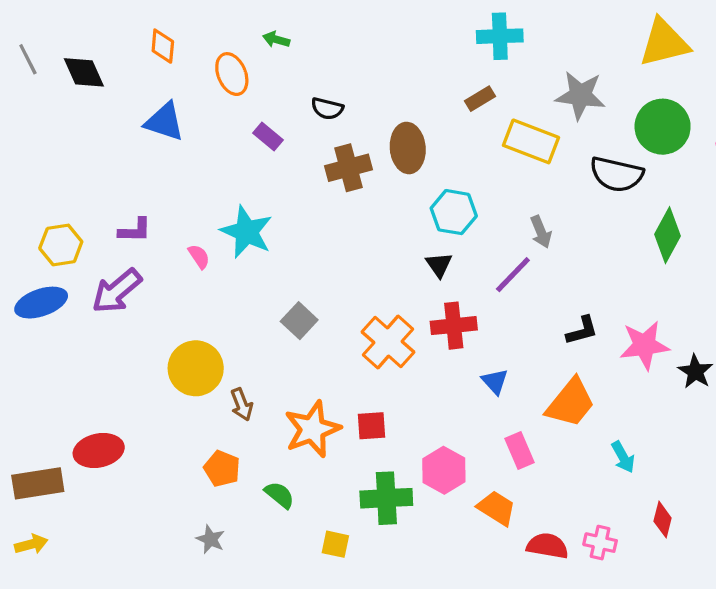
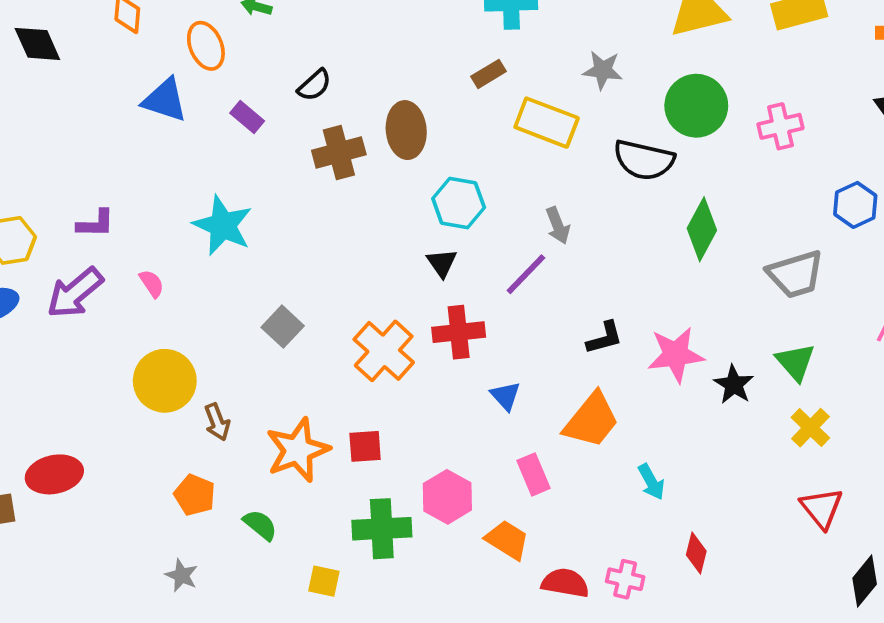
gray star: (580, 95) -> (603, 70), size x0.7
black semicircle: (327, 109) -> (314, 85), turned -56
blue triangle: (164, 122) -> (165, 100), moved
pink semicircle: (199, 257) -> (152, 284), moved

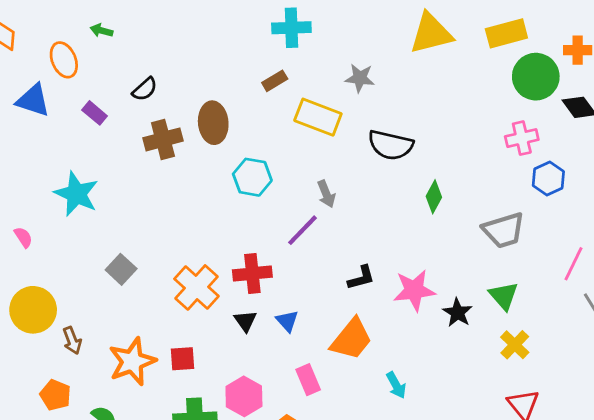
green circle: (696, 106) -> (536, 77), moved
pink cross: (780, 126) -> (522, 138), moved
green diamond: (702, 229) -> (434, 197), size x0.7
black triangle: (442, 263) -> (245, 321), moved

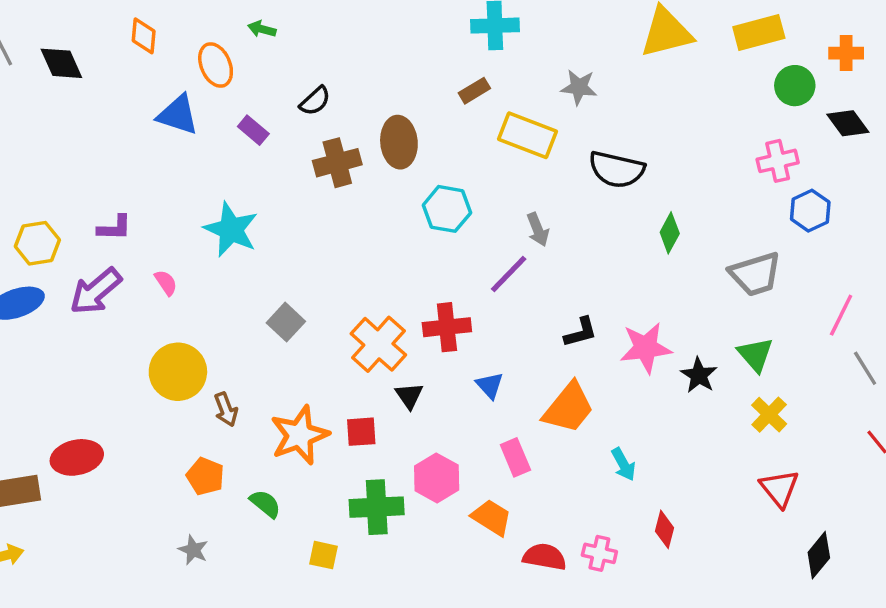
green circle: (536, 77) -> (795, 86), size x0.7
black triangle: (245, 321) -> (409, 396), moved

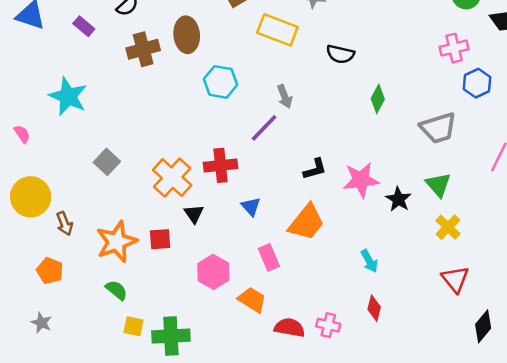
black semicircle: (617, 170) -> (340, 54), size x0.7
cyan arrow: (623, 464) -> (369, 261), moved
green semicircle: (265, 504) -> (116, 290), moved
green cross: (377, 507) -> (171, 336), moved

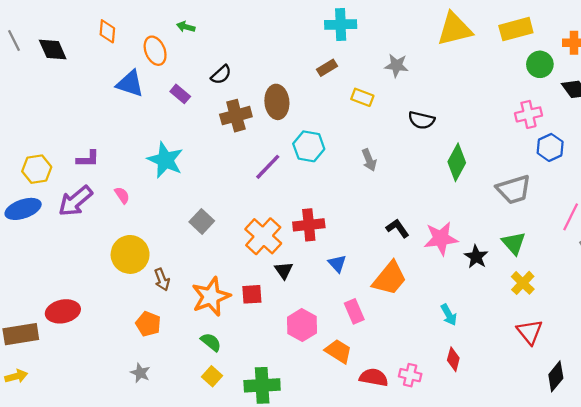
yellow rectangle: (277, 30) -> (362, 97), size x0.6
green diamond: (378, 99) -> (457, 162), size x1.4
purple line: (264, 128) -> (268, 167), moved
black L-shape: (315, 169) -> (398, 228), turned -110
yellow square: (133, 326) -> (212, 376), moved, turned 30

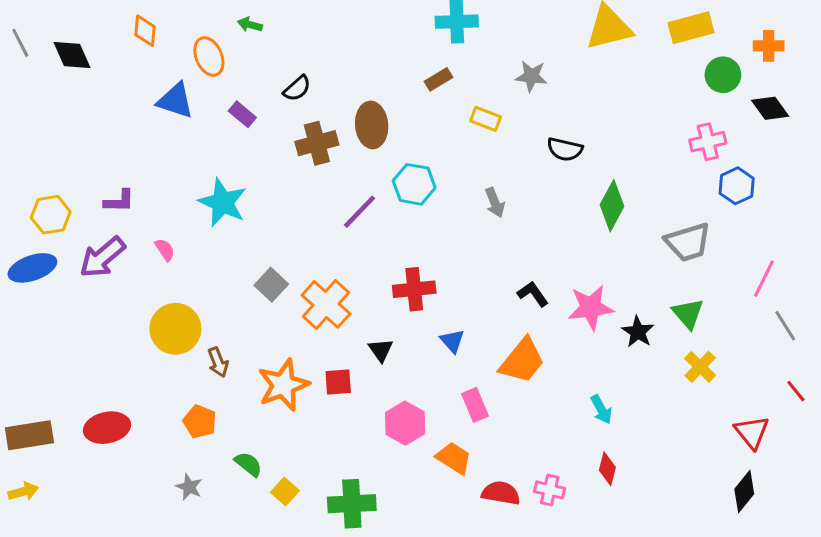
orange cross: (263, 236) -> (326, 304), moved
red ellipse: (63, 311) -> (107, 428), moved
red triangle: (530, 332) -> (752, 432), moved
green semicircle: (211, 342) -> (248, 464), moved

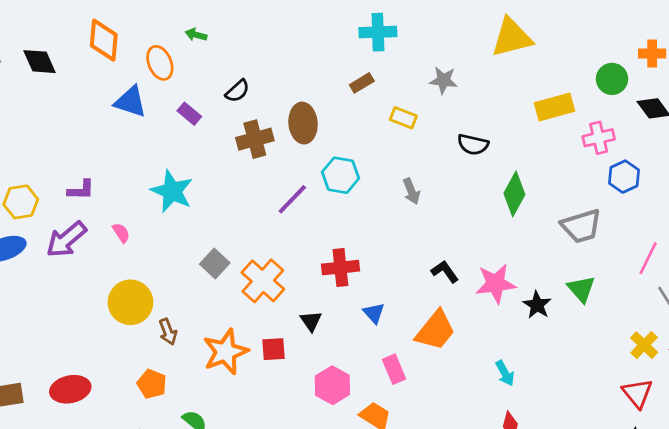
yellow rectangle: (691, 28) -> (554, 107), moved
orange diamond: (145, 31) -> (104, 40), size x1.5
yellow cross: (700, 367) -> (644, 345), moved

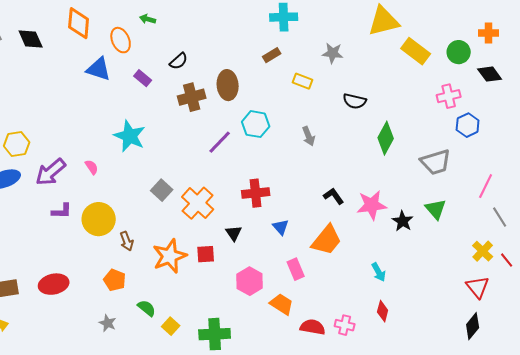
yellow rectangle: (554, 107) -> (416, 51), moved, turned 52
purple L-shape: (81, 190) -> (62, 211), moved

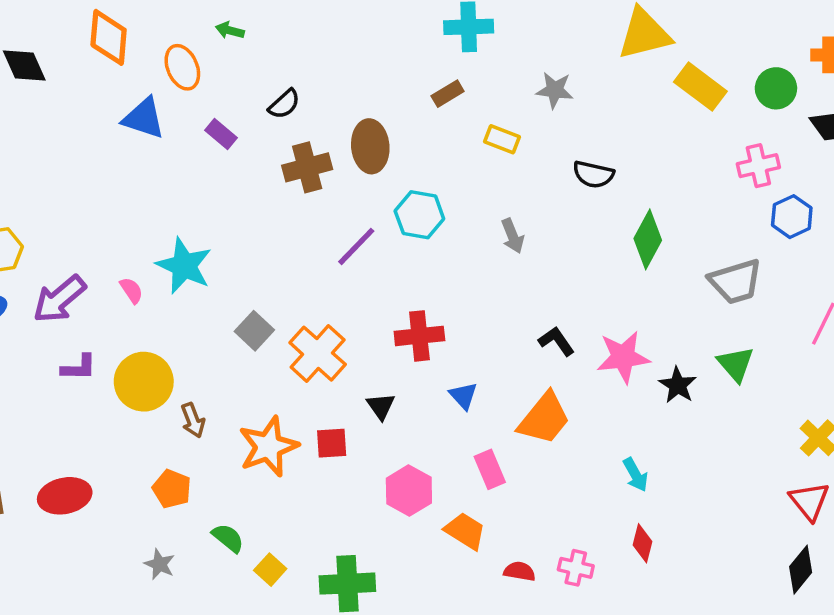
cyan star: (130, 136) -> (184, 266), moved
red semicircle: (313, 327) -> (520, 571), size x0.7

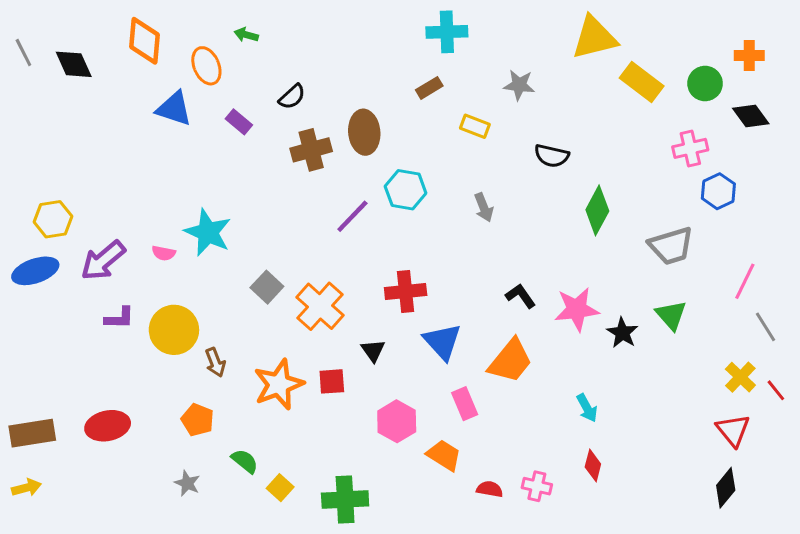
pink semicircle: (131, 290) -> (164, 253), turned 135
blue triangle: (463, 396) -> (442, 342), size x1.6

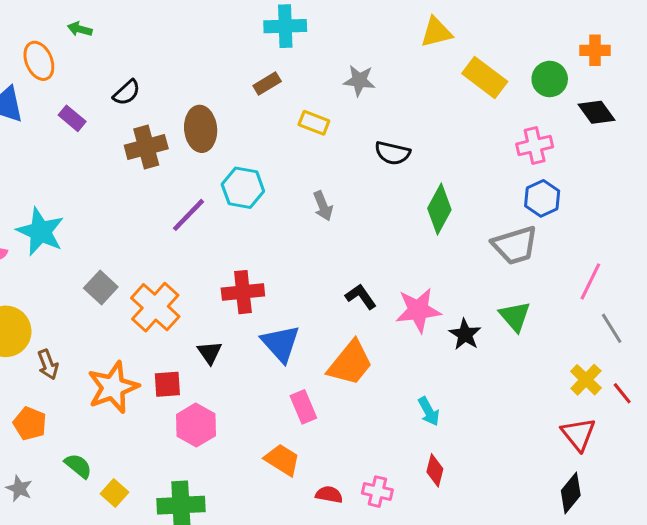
yellow triangle: (594, 38) -> (436, 32), size x0.7
blue hexagon: (718, 191) -> (542, 198), moved
pink hexagon: (397, 421) -> (196, 425), moved

